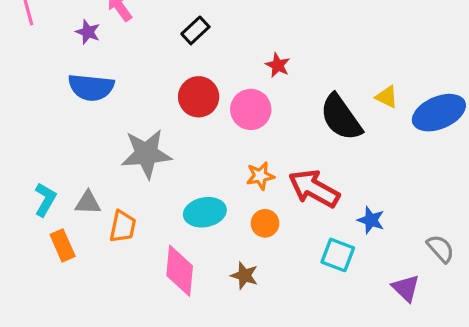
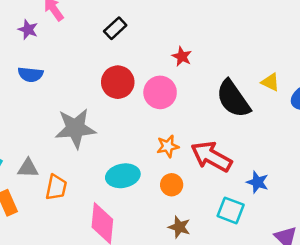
blue semicircle: (91, 87) -> (31, 74), size x0.7
brown star: (244, 275) -> (179, 227), moved

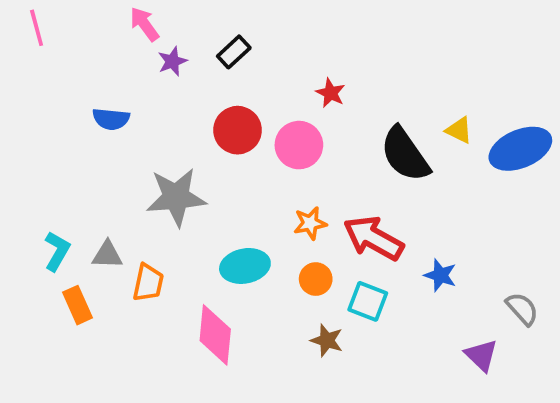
purple star: (28, 30) -> (172, 61), moved, turned 30
cyan square: (231, 210) -> (368, 301), moved

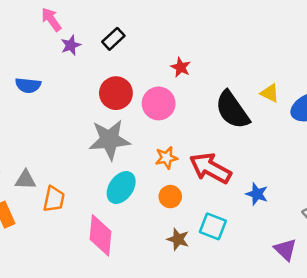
gray star: (176, 197) -> (109, 140), moved
cyan ellipse: (245, 266) -> (121, 188), turned -44
cyan square: (368, 301) -> (213, 226), moved

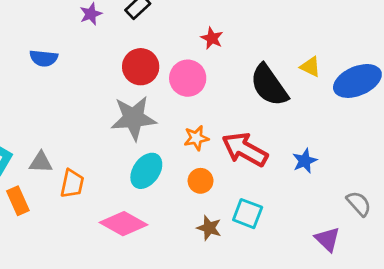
blue star: (257, 194) -> (305, 161), moved, turned 30
pink diamond: (100, 235) -> (124, 224), turned -66

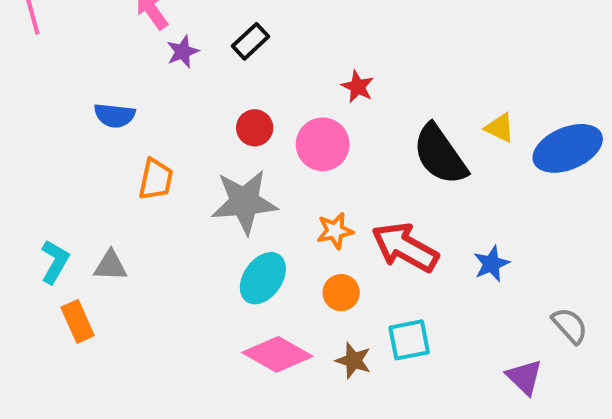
red circle: (141, 67) -> (255, 128), size x0.7
orange trapezoid: (72, 184) -> (156, 179), moved
cyan square: (248, 214) -> (409, 340), turned -32
pink diamond: (124, 224) -> (277, 354), moved

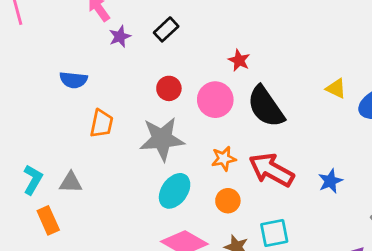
black semicircle: (440, 155) -> (266, 107), moved

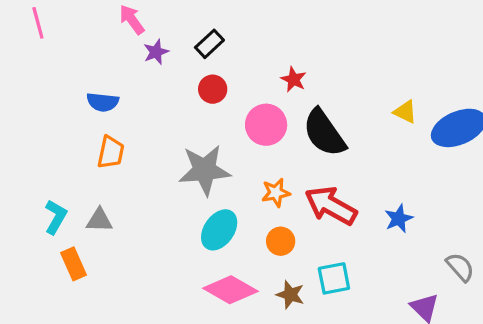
red circle: (169, 88) -> (213, 89), moved
orange trapezoid: (102, 123) -> (111, 152), moved

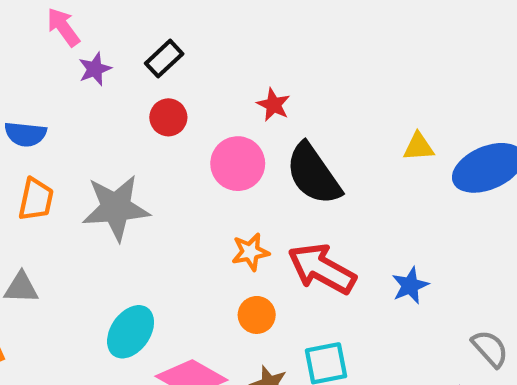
yellow triangle: (405, 112) -> (419, 147), turned -30
gray star: (205, 170) -> (116, 208), moved
cyan ellipse: (219, 230) -> (131, 332), moved

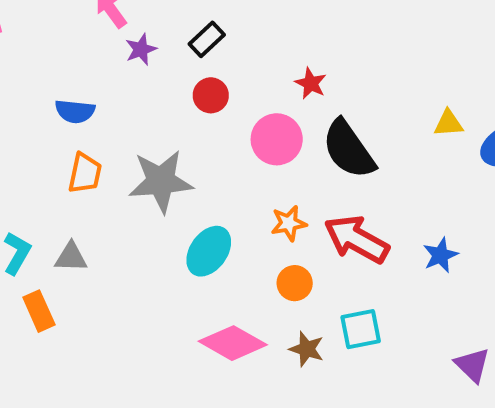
cyan ellipse: (131, 332) -> (209, 251), moved

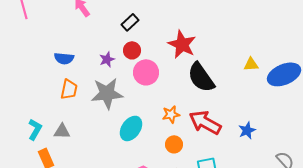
purple star: (141, 49) -> (107, 59), moved
red star: (311, 83) -> (182, 44), size x1.8
pink circle: (277, 139) -> (146, 72), moved

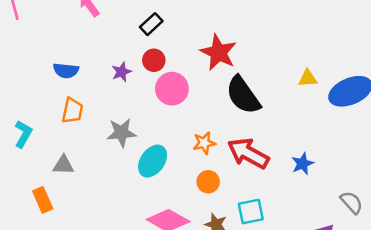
gray star: (107, 93) -> (122, 133), moved, size x0.7
cyan L-shape: (35, 129) -> (23, 134), moved

